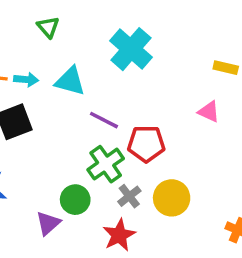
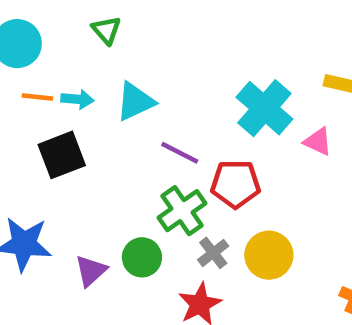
cyan cross: (131, 49) -> (264, 108), moved
cyan triangle: (70, 81) -> (135, 101), turned -40
purple triangle: (48, 223) -> (91, 271), moved

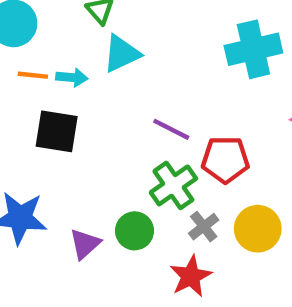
cyan triangle: (135, 101) -> (122, 54), moved
cyan cross: (264, 108) -> (253, 49), moved, turned 36
black square: (62, 155) -> (57, 131), turned 30

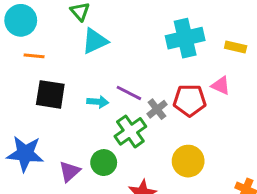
cyan arrow: (72, 77) -> (98, 102), moved
red pentagon: (225, 160) -> (190, 100), moved
gray cross: (204, 227) -> (157, 109), moved

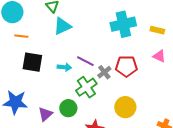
pink triangle: (221, 86) -> (159, 56), moved

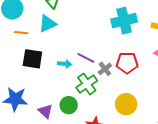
cyan triangle: (62, 26) -> (48, 24), moved
purple triangle: (45, 114) -> (46, 111), turned -35

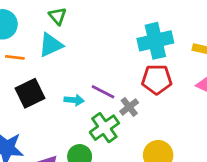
black square: (32, 59) -> (30, 93), turned -35
red pentagon: (127, 63) -> (157, 79), moved

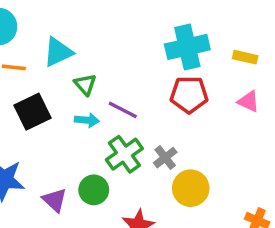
green triangle: (58, 16) -> (85, 84), moved
gray cross: (129, 107) -> (165, 158), moved

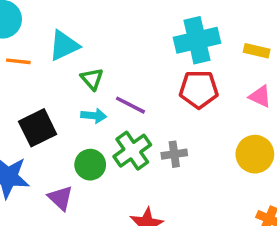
black square: (33, 112) -> (38, 128), moved
gray cross: (165, 158) -> (174, 154), turned 30
yellow circle: (191, 188) -> (255, 154), moved
green circle: (94, 190) -> (90, 165), moved

